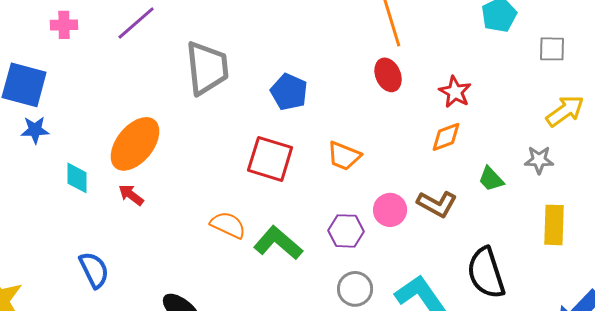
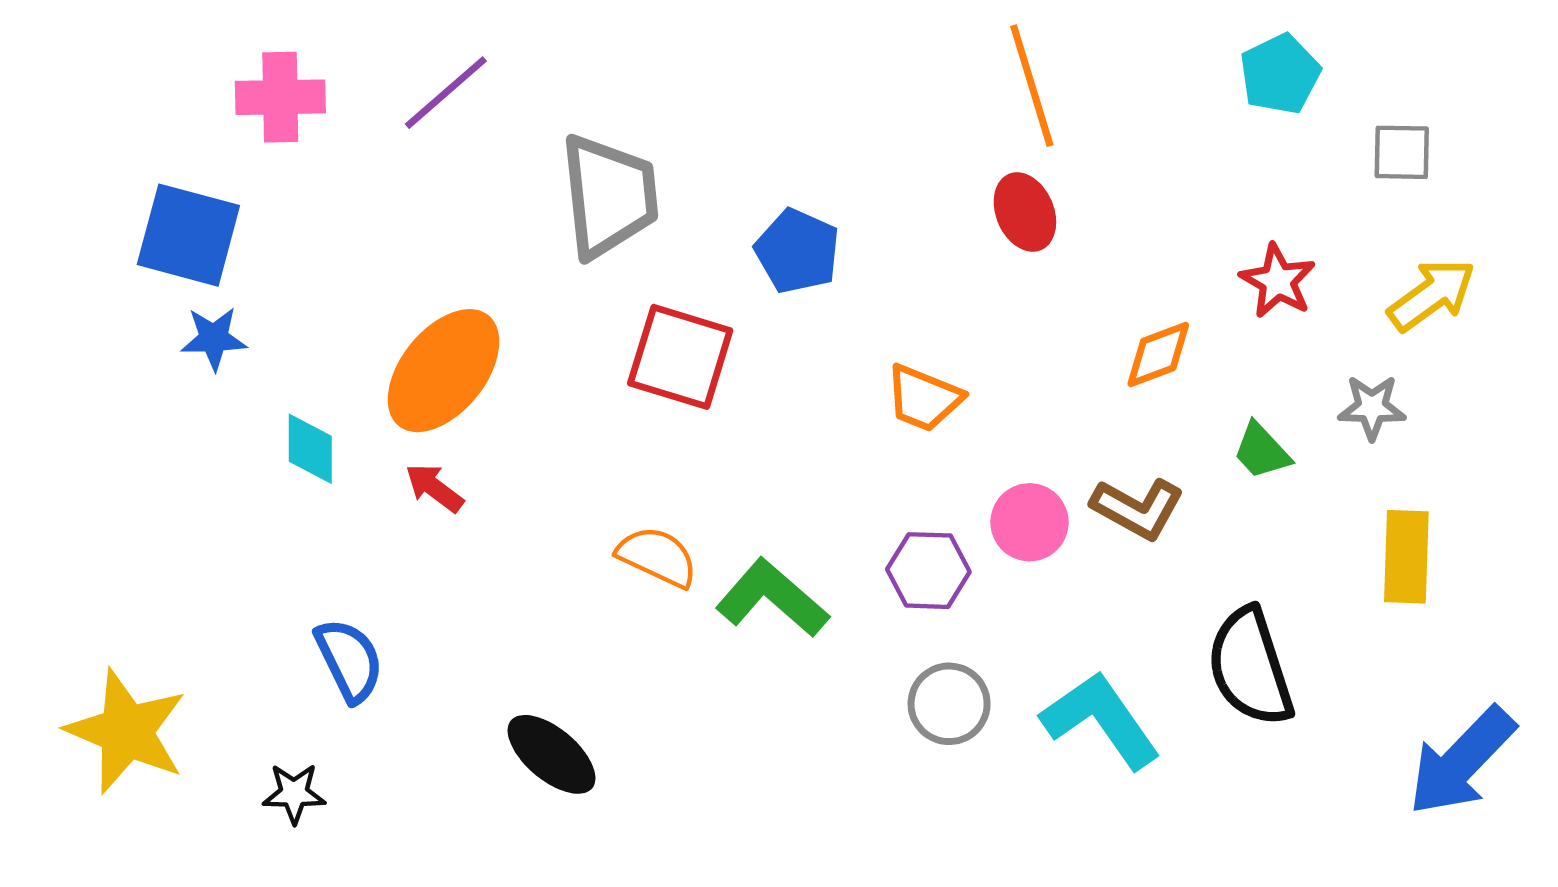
pink cross: (64, 25) -> (280, 97), size x1.4
red star: (455, 92) -> (1278, 281), moved
red square: (270, 159) -> (680, 357), moved

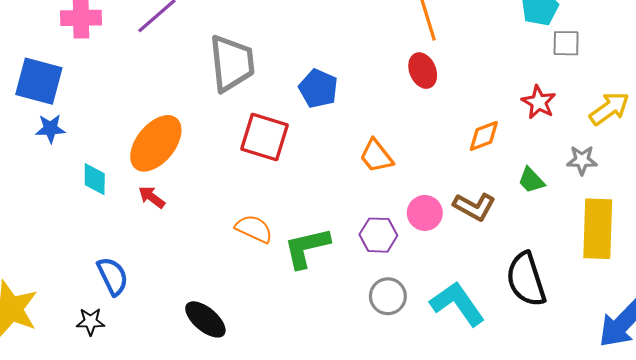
gray square: (1402, 152) -> (566, 43), moved
orange trapezoid: (924, 398) -> (376, 156), turned 30
yellow rectangle: (1406, 557) -> (598, 229), size x1.4
green L-shape: (772, 598) -> (307, 248), turned -54
black star: (294, 793) -> (90, 322), moved

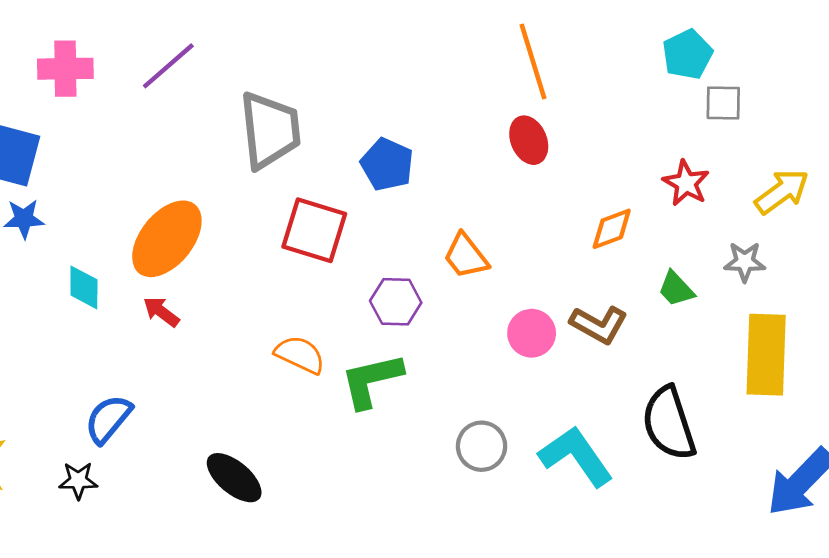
purple hexagon: (378, 235) -> (396, 302), moved
blue semicircle: (113, 276) -> (108, 419), turned -114

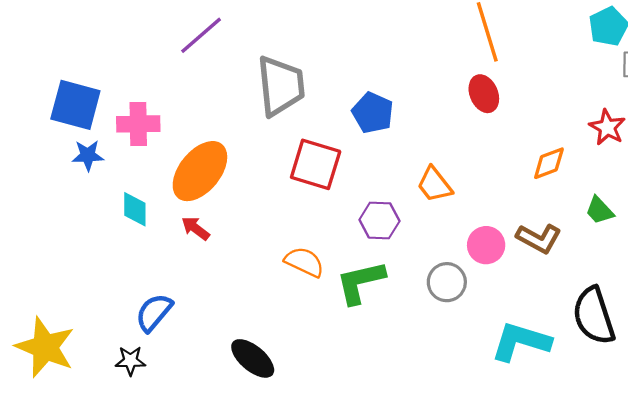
pink cross: (65, 69) -> (138, 124), moved
gray circle: (482, 446) -> (447, 282), moved
cyan L-shape: (576, 456) -> (521, 342), turned -38

